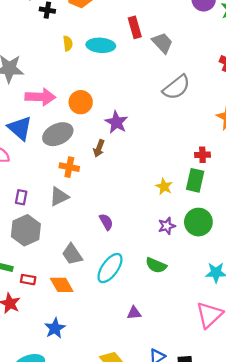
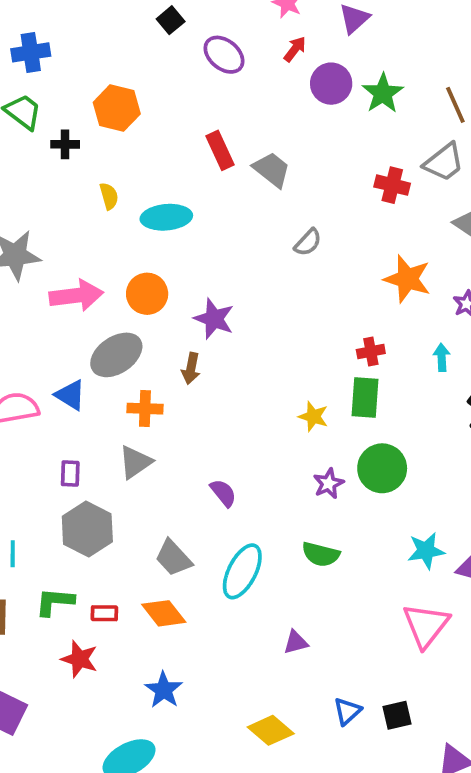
cyan ellipse: (101, 45) -> (166, 217), moved
gray semicircle: (176, 87) -> (308, 242), size x0.6
blue triangle: (20, 128) -> (70, 395), moved, size x0.7

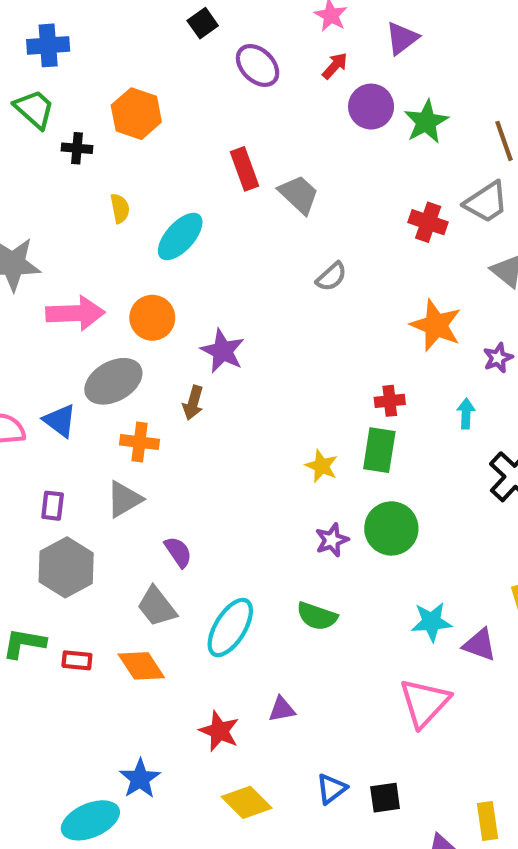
cyan ellipse: (166, 217) -> (180, 237), turned -48
purple semicircle: (223, 493) -> (178, 552), moved
red star: (79, 659) -> (219, 731), moved
blue star: (164, 690) -> (140, 779), moved

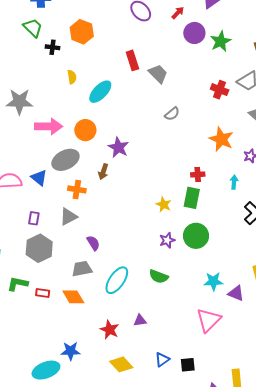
gray trapezoid: (157, 607) -> (82, 269), turned 115
blue star: (140, 779) -> (71, 351), turned 30

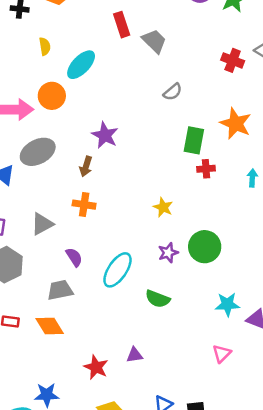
orange circle: (85, 130) -> (52, 96), moved
orange cross: (77, 189) -> (84, 205), moved
green rectangle: (192, 198) -> (194, 140), moved
cyan ellipse: (117, 280) -> (117, 270), moved
pink triangle: (209, 320) -> (222, 354), size x0.6

